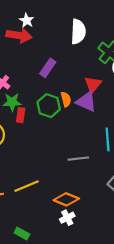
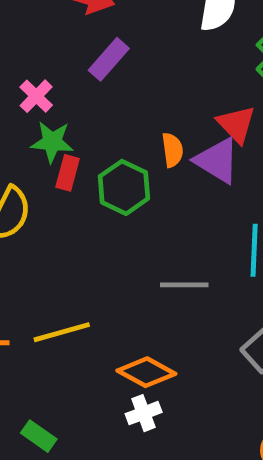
purple rectangle: (48, 68) -> (109, 59), moved
red triangle: (93, 84) -> (236, 124), turned -30
green hexagon: (49, 106) -> (124, 187), moved

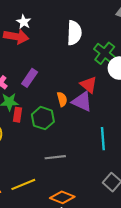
purple rectangle: (109, 59) -> (30, 78), moved
gray line: (184, 285) -> (55, 157), moved

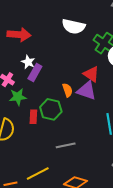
white star: (24, 22) -> (28, 62), moved
white semicircle: (74, 33) -> (74, 26), turned 105
red rectangle: (18, 115) -> (33, 117), moved

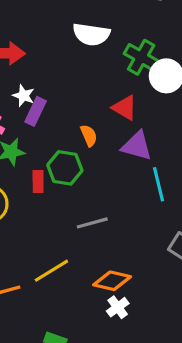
purple triangle: (86, 91) -> (137, 146), moved

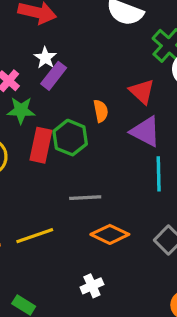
red rectangle: (38, 181) -> (41, 145), size x1.5
orange diamond: (112, 281) -> (110, 234), moved

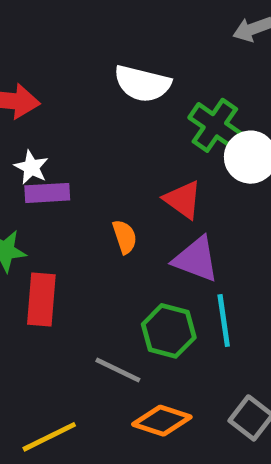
purple rectangle: (54, 76) -> (47, 193), turned 56
green hexagon: (70, 138) -> (169, 331), moved
gray line: (85, 198) -> (118, 370), turned 36

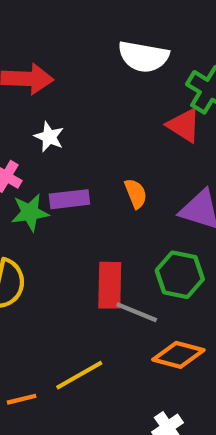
purple rectangle: (47, 193) -> (69, 199), moved
red triangle: (183, 200) -> (184, 125), moved
red rectangle: (41, 300) -> (110, 285), moved

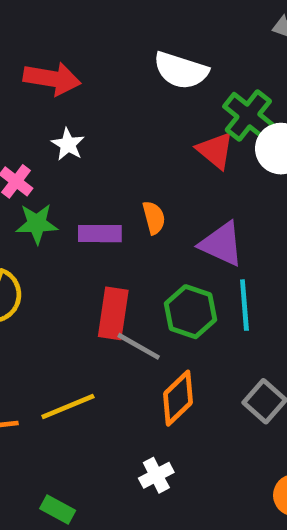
purple rectangle: (69, 199) -> (100, 234), moved
orange diamond: (178, 355) -> (178, 398), turned -66

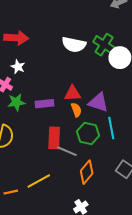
white semicircle: (181, 70) -> (74, 45), moved
white star: (68, 144) -> (18, 67), moved
red triangle: (215, 150) -> (73, 94), moved, turned -36
orange semicircle: (154, 218) -> (76, 110), moved

